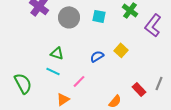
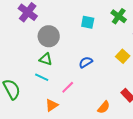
gray circle: (69, 17) -> (49, 36), moved
yellow square: (121, 50) -> (123, 56), moved

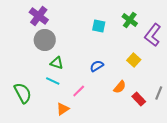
gray circle: (49, 36) -> (45, 40), moved
orange semicircle: (104, 107) -> (120, 87), moved

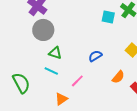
cyan square: (99, 26) -> (108, 17), moved

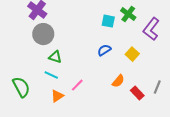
blue semicircle: (95, 56) -> (104, 50), moved
orange triangle: (61, 99) -> (57, 96), moved

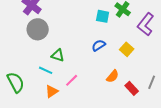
green triangle: (55, 57) -> (58, 55), moved

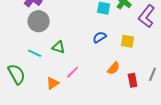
yellow square: (127, 49) -> (128, 41), turned -32
cyan line: (46, 70) -> (35, 53), moved
red rectangle: (132, 88) -> (133, 80), turned 32

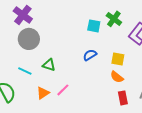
orange semicircle: (114, 68) -> (117, 77), moved, turned 88
orange triangle: (53, 83) -> (43, 93), moved

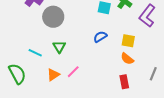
gray circle: (29, 39) -> (53, 17), moved
green triangle: (49, 65) -> (59, 47), turned 40
red rectangle: (123, 98) -> (124, 82), moved

